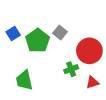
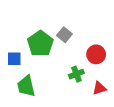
blue square: (13, 34) -> (14, 59), moved, turned 32
red circle: (89, 51) -> (96, 54), size x0.7

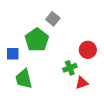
gray square: (64, 35) -> (53, 19), moved
red triangle: (99, 88) -> (82, 83), moved

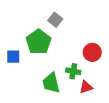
green cross: (70, 68) -> (73, 71), turned 32
green trapezoid: (24, 79) -> (51, 83), moved

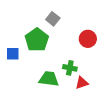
red circle: (92, 52) -> (88, 39), moved
green trapezoid: (51, 83) -> (49, 79), turned 110

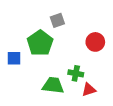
gray square: (53, 19) -> (57, 20), turned 32

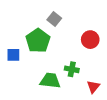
gray square: (57, 20) -> (54, 19), turned -32
red triangle: (89, 90) -> (93, 87), moved, turned -32

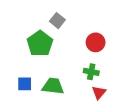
blue square: (13, 55) -> (25, 84), moved
green cross: (72, 69) -> (91, 72), moved

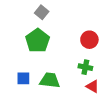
gray square: (57, 21) -> (42, 12), moved
red triangle: (99, 93) -> (92, 86), turned -40

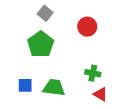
red circle: (89, 40) -> (87, 27), moved

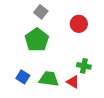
blue square: (25, 85) -> (23, 77), turned 32
red triangle: (101, 94) -> (73, 82), moved

